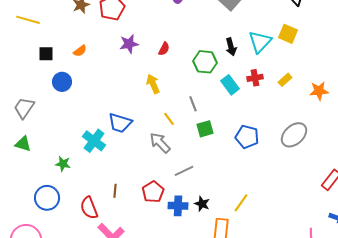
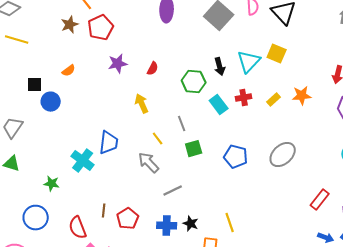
black square: (46, 54) -> (35, 85), moved
orange star: (319, 91) -> (302, 96), moved
blue trapezoid: (120, 123) -> (109, 143), turned -100
red pentagon: (153, 192) -> (128, 219), moved
yellow line: (241, 203) -> (230, 223), turned -54

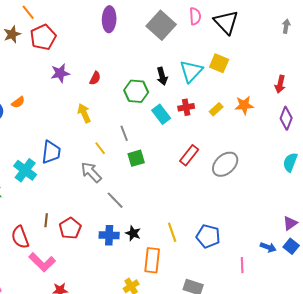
orange semicircle: (69, 71) -> (18, 102), moved
blue pentagon: (236, 157) -> (208, 236), moved
gray line: (173, 191) -> (115, 200), turned 72
red rectangle: (320, 200) -> (189, 155), moved

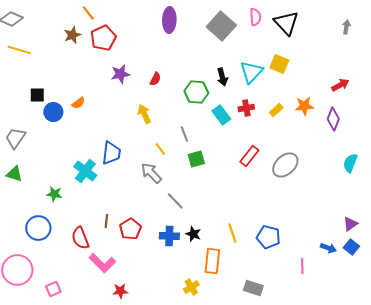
red arrow: (280, 84) -> (340, 85), turned -132
purple diamond: (286, 118) -> (333, 119), moved

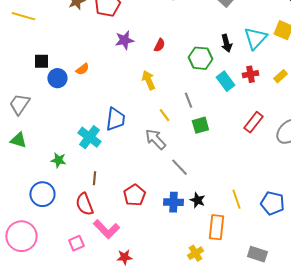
brown line: (106, 221) -> (94, 178), moved
pink square: (53, 289) -> (76, 243), moved

